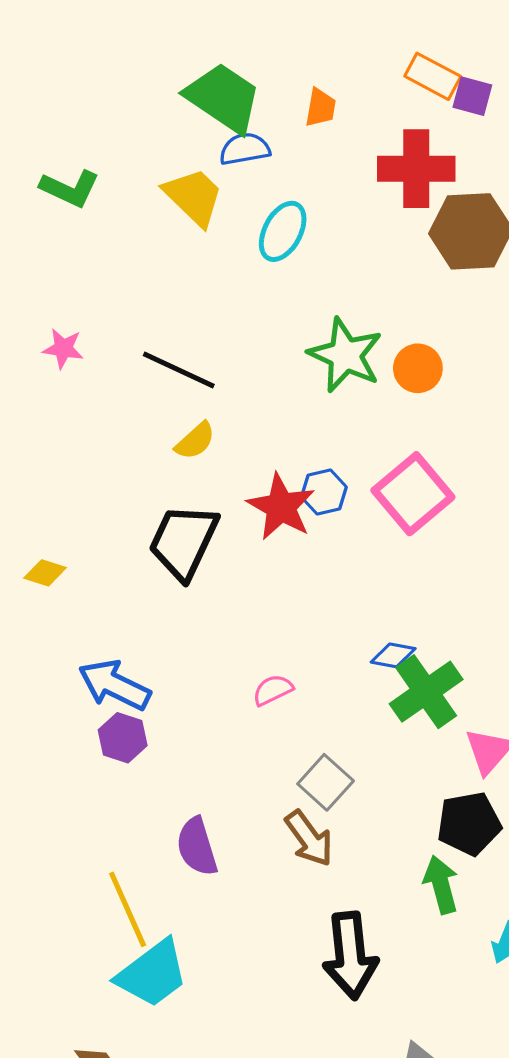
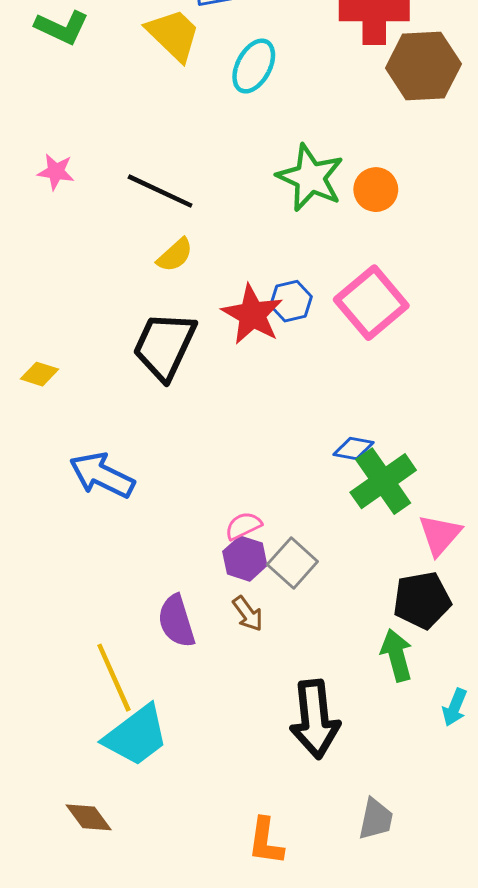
pink semicircle: (273, 690) -> (243, 526), moved
purple hexagon: (123, 738) -> (245, 559), moved
brown arrow: (309, 838) -> (248, 614), moved, size x0.7

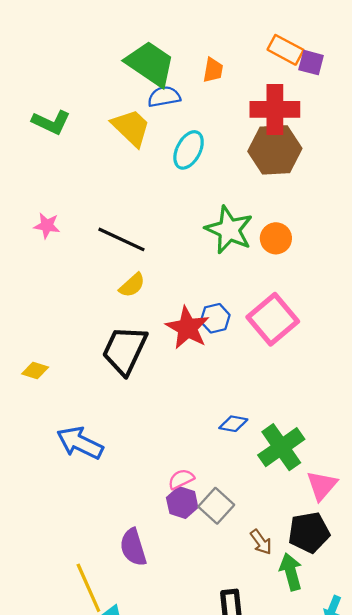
brown hexagon: (423, 66) -> (275, 150), moved
blue diamond: (353, 448) -> (233, 424), moved
brown arrow: (248, 614) -> (261, 542), moved

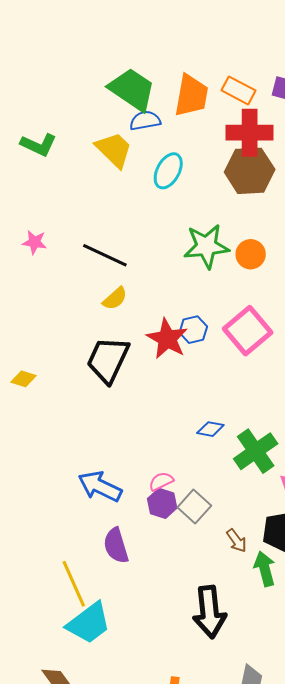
orange rectangle: (286, 50) -> (239, 90), moved
orange trapezoid: (213, 70) -> (191, 95), size x1.8
green star: (229, 230) -> (206, 246), turned -30
blue arrow: (80, 443) -> (100, 486), moved

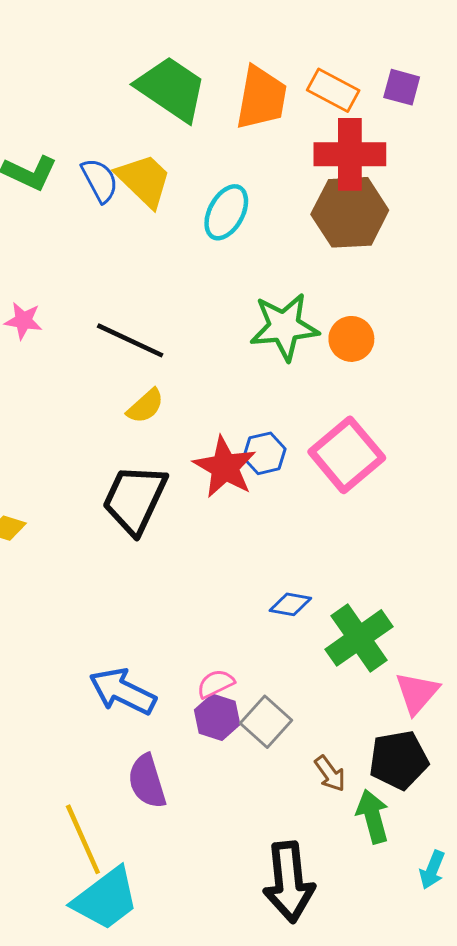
blue semicircle: (145, 121) -> (100, 180), moved, turned 72

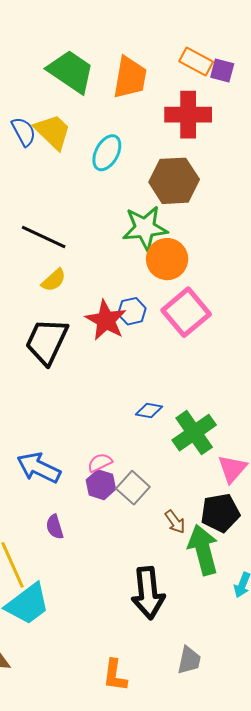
orange rectangle: (333, 90) -> (196, 61), moved
brown hexagon: (350, 212) -> (174, 181), moved
orange circle: (351, 339) -> (167, 259), moved, size x1.4
purple semicircle: (147, 781) -> (55, 527), size x0.7
green arrow: (373, 816) -> (203, 550), size x1.4

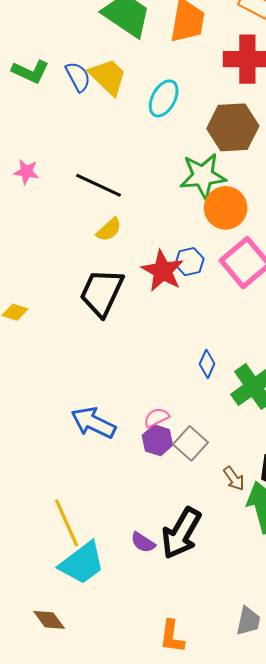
blue diamond: (149, 410) -> (207, 364), turned -76
purple semicircle: (55, 527) -> (143, 542), moved, turned -40
black arrow: (148, 593) -> (181, 533), moved, turned 36

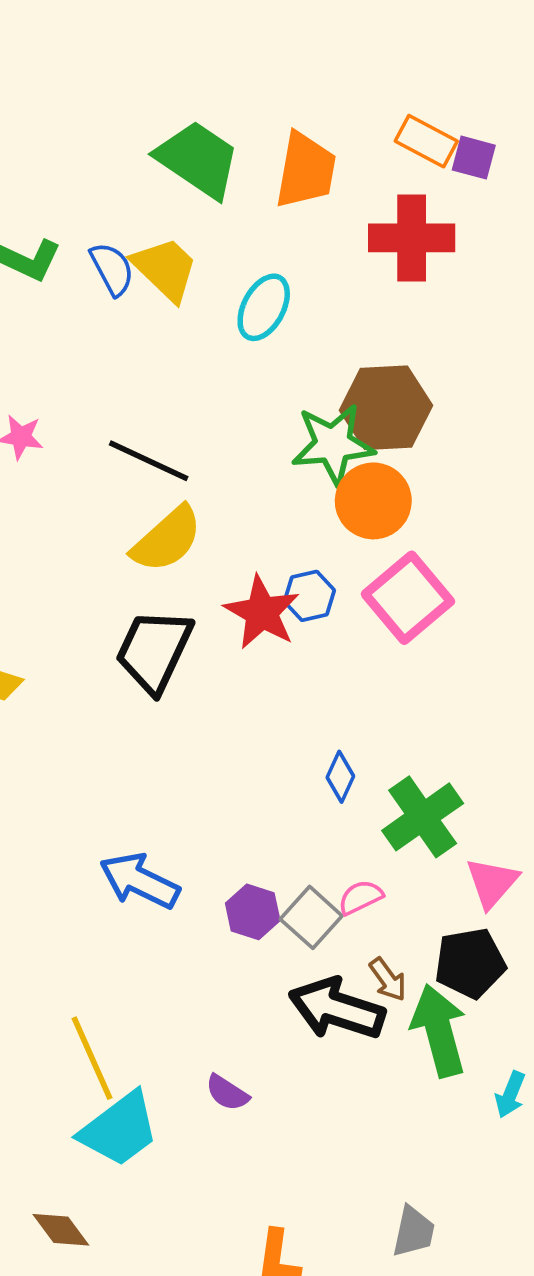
brown hexagon: (233, 127) -> (386, 408), moved
yellow semicircle: (109, 230) -> (167, 539), size x1.6
pink semicircle: (156, 418) -> (360, 897), moved
black arrow: (181, 533) -> (337, 1009), moved, turned 78

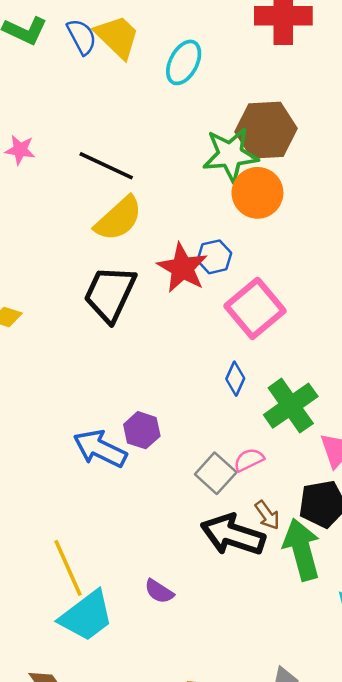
pink square: (408, 598) -> (255, 308), moved
purple hexagon: (253, 912) -> (142, 430), moved

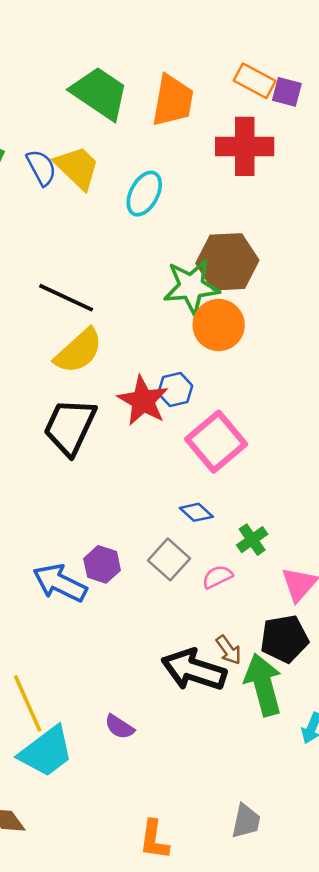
blue diamond: (235, 379) -> (196, 512), turned -72
green cross: (291, 406) -> (252, 540), size x0.6
pink semicircle: (249, 460) -> (217, 577), moved
gray square: (216, 473) -> (169, 559), moved

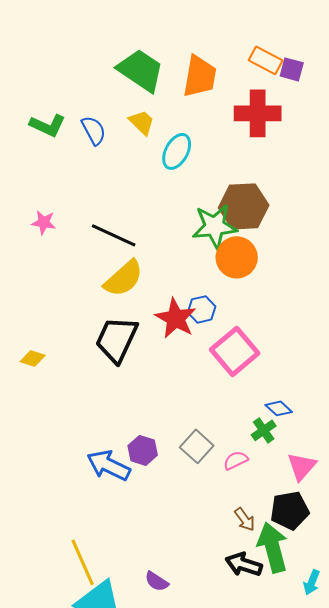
yellow trapezoid: (77, 168) -> (142, 122), moved, size x0.7
blue diamond: (196, 512) -> (279, 408), moved
black arrow: (194, 670) -> (244, 564), moved, size x0.7

